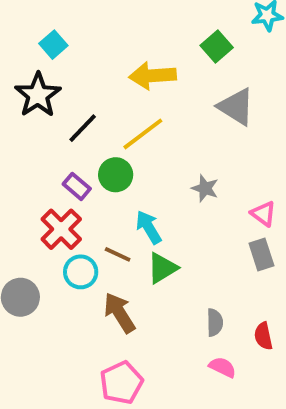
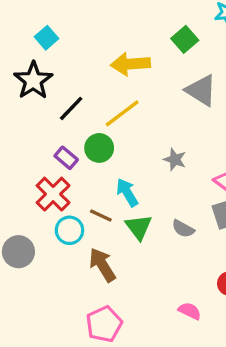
green triangle: (162, 268) -> (139, 227), turned -36
gray semicircle: (215, 322) -> (183, 229), moved, turned 120

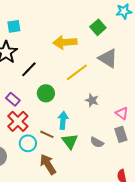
cyan square: (46, 38) -> (14, 26), turned 32
yellow line: (122, 113) -> (77, 72), moved
purple rectangle: (66, 158) -> (13, 99), moved
cyan arrow: (127, 192) -> (63, 120), turned 36

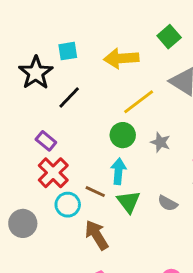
cyan square: (14, 26) -> (68, 51), moved
green circle: (46, 93) -> (123, 135), moved

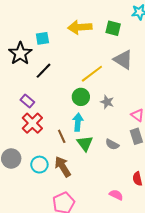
green square: (169, 37) -> (113, 28), turned -35
yellow arrow: (121, 58) -> (80, 27), moved
brown line: (95, 192) -> (62, 136), turned 40
cyan circle: (68, 205) -> (39, 165), moved

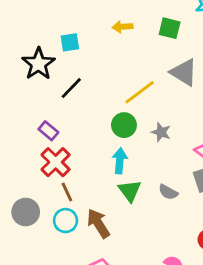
yellow arrow: (80, 27) -> (123, 27), size x0.6
brown line: (62, 136) -> (67, 192), moved

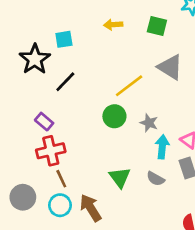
cyan arrow: (120, 161) -> (162, 147), moved
red cross: (56, 162) -> (51, 151), turned 32

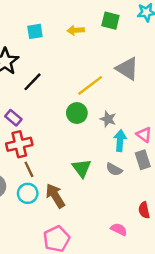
green square: (157, 26) -> (110, 21), moved
cyan square: (64, 39) -> (35, 31), moved

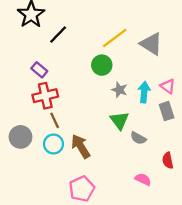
gray triangle: (127, 69) -> (151, 44), moved
gray star: (108, 119) -> (119, 90), moved
green triangle: (82, 168) -> (119, 120), moved
gray semicircle: (114, 169) -> (138, 138), moved

